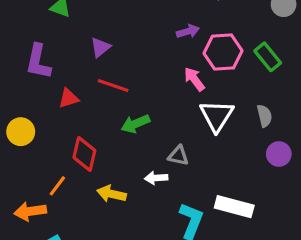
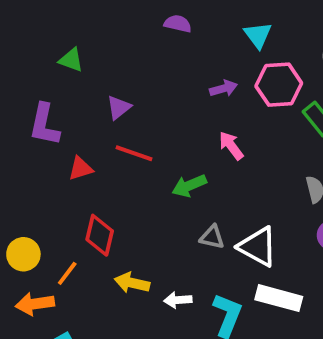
pink hexagon: (223, 52) -> (279, 85), moved
white triangle: (217, 116) -> (258, 247), moved, turned -33
green arrow: (135, 124) -> (189, 186), moved
yellow circle: (21, 132) -> (23, 254), moved
white arrow: (156, 178) -> (178, 300), moved

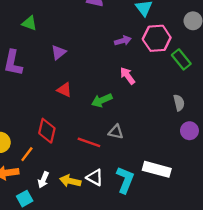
red line: (134, 153) -> (89, 142), moved
red triangle: (81, 168) -> (64, 90), moved, turned 42
white triangle: (258, 247) -> (95, 177), moved, size x0.7
yellow arrow: (132, 283) -> (70, 181), moved
white arrow: (178, 300) -> (43, 180), moved, turned -63

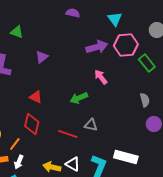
purple arrow: (123, 41) -> (97, 47), size x1.5
red triangle: (64, 90) -> (36, 97), moved
white arrow: (43, 180) -> (19, 162), moved

